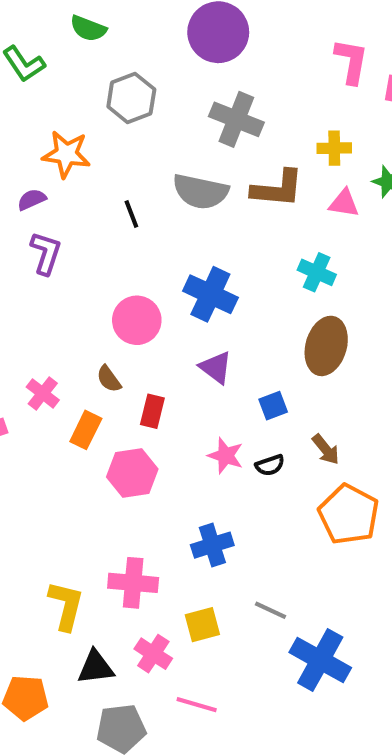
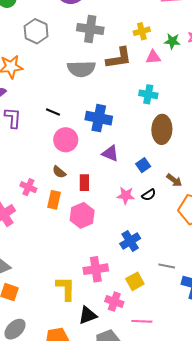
black line: (131, 214) -> (53, 112), moved, turned -32

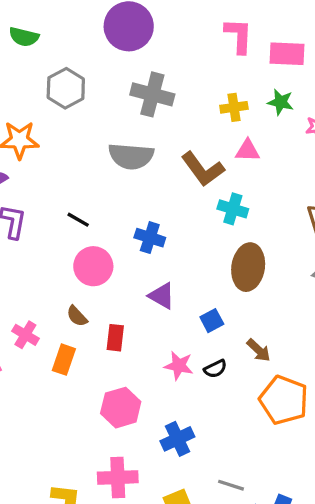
green star: (172, 41) -> (281, 102), moved
brown L-shape: (119, 58) -> (203, 169), moved, turned 56
blue cross: (99, 118) -> (150, 238), size x0.7
pink hexagon: (82, 215) -> (121, 408), moved

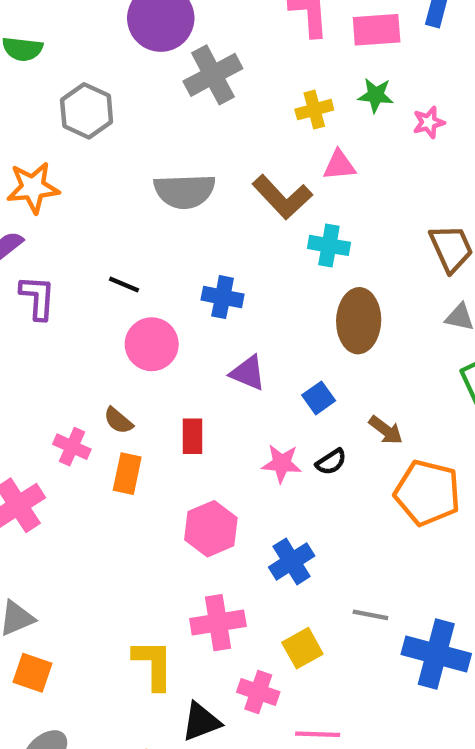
gray cross: (152, 94) -> (213, 75), moved, turned -36
brown semicircle: (77, 316) -> (118, 421), moved

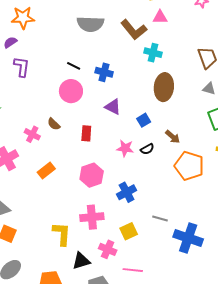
black line: (124, 285) -> (74, 66), moved
orange rectangle: (127, 474) -> (46, 171), moved, turned 36

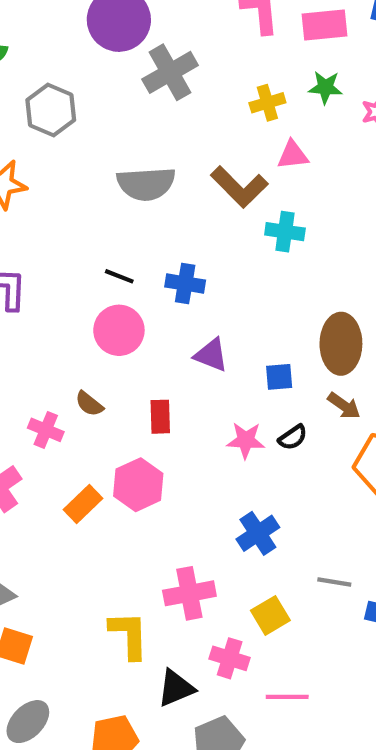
brown ellipse: (164, 87) -> (341, 344), moved
blue square: (144, 120) -> (279, 377), turned 32
pink hexagon: (92, 175) -> (138, 485), moved

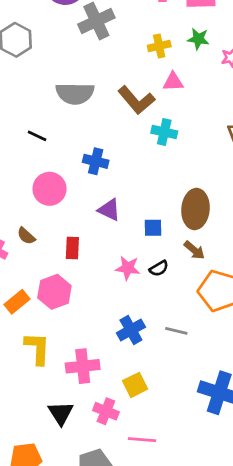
black line: (119, 276) -> (37, 136), moved
gray line: (334, 582) -> (176, 331), moved
yellow L-shape: (129, 635) -> (37, 348), moved
black triangle: (176, 688) -> (61, 413), moved, turned -44

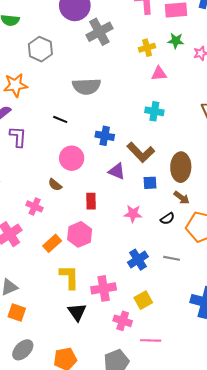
brown L-shape: (136, 100) -> (141, 152), moved
brown semicircle: (26, 236) -> (55, 185), moved
black semicircle: (159, 268) -> (167, 219), moved
black triangle: (61, 413) -> (77, 312), moved

